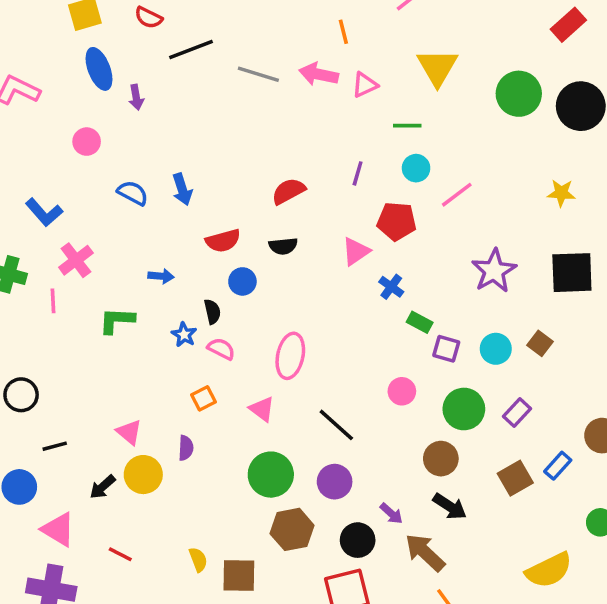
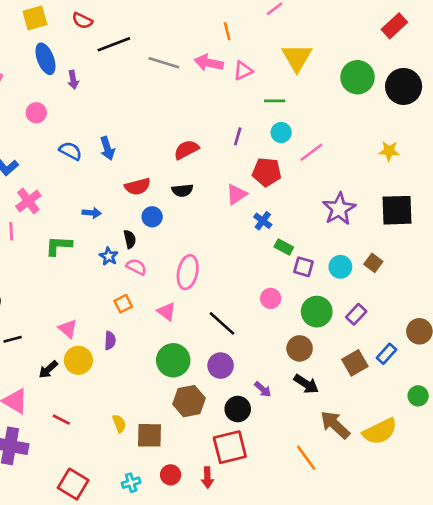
brown arrow: (425, 552) -> (335, 425), moved

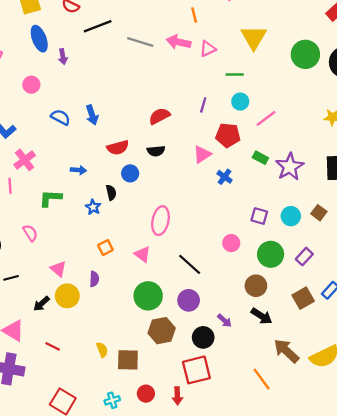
green rectangle: (284, 247) -> (260, 158), moved
pink semicircle: (136, 267) -> (30, 233), moved, turned 30

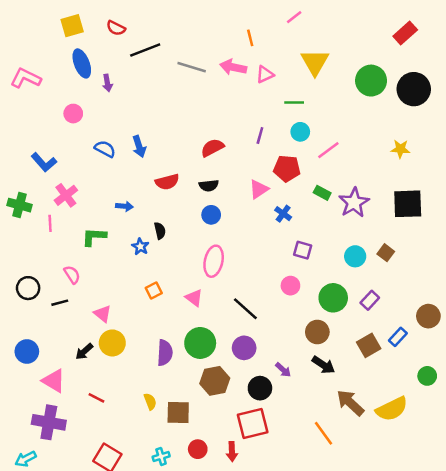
blue circle: (130, 173) -> (211, 215), moved
purple square: (259, 216) -> (303, 250), moved
black line: (11, 278) -> (60, 303), moved
purple semicircle: (94, 279) -> (165, 353), moved, size x1.5

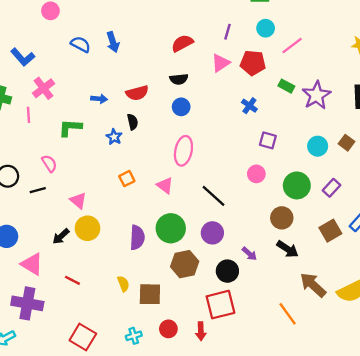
red semicircle: (167, 182) -> (137, 93), moved
pink triangle: (259, 189) -> (220, 63), moved

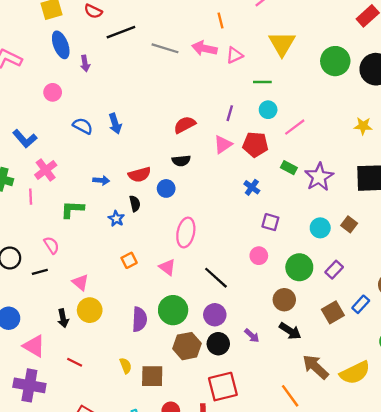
blue circle: (181, 107) -> (166, 188), moved
black arrow: (61, 236) -> (63, 318), turned -60
black circle: (227, 271) -> (218, 344), moved

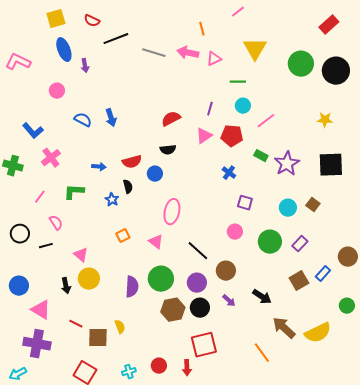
pink line: (31, 197) -> (40, 197), moved, turned 40
brown circle: (284, 300) -> (226, 271), moved
brown square: (152, 376) -> (98, 338), moved

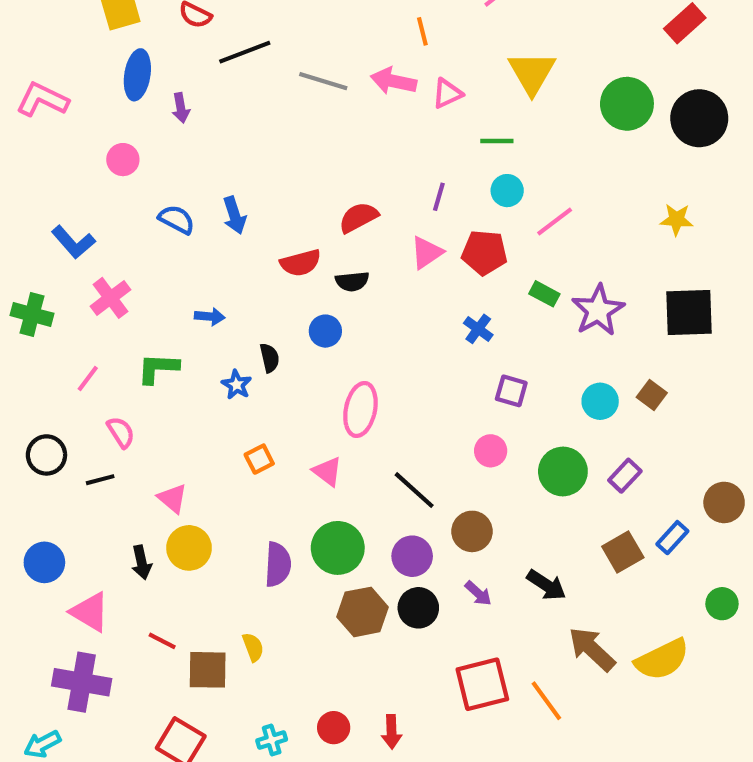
blue ellipse: (64, 50) -> (137, 75), turned 30
red semicircle: (132, 162) -> (301, 263), moved
red square: (204, 345) -> (482, 684), moved

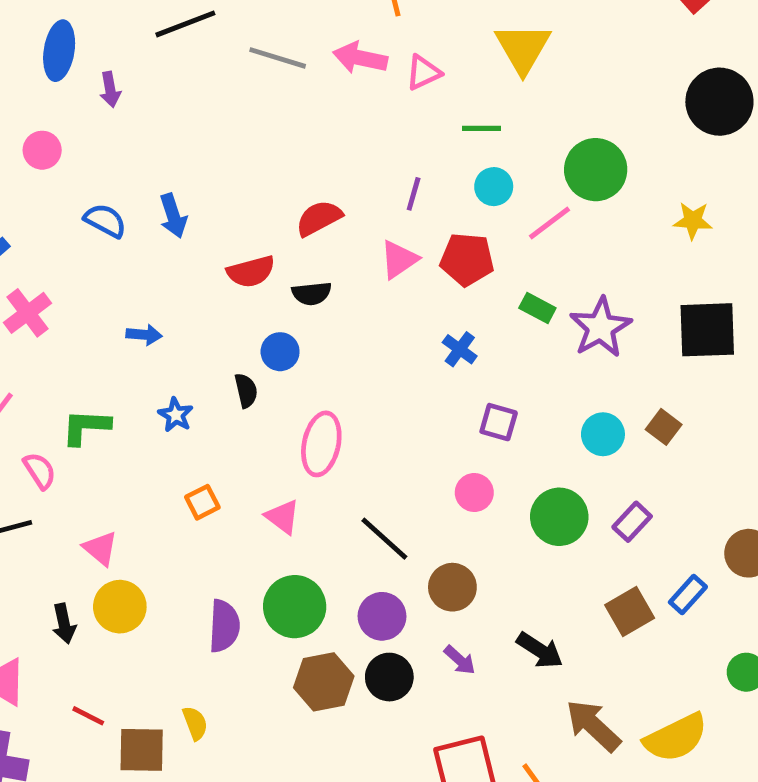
green circle: (627, 104) -> (596, 170), moved
black semicircle: (270, 358) -> (246, 391), moved
green L-shape: (158, 368) -> (86, 427), moved

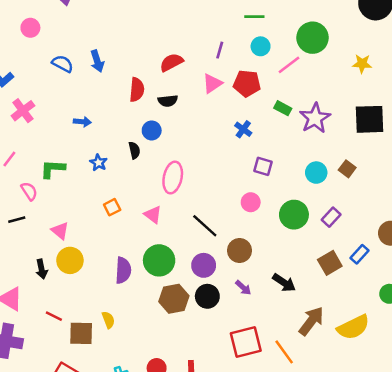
red semicircle: (251, 272) -> (137, 90), turned -70
brown arrow: (593, 726) -> (311, 321), turned 84

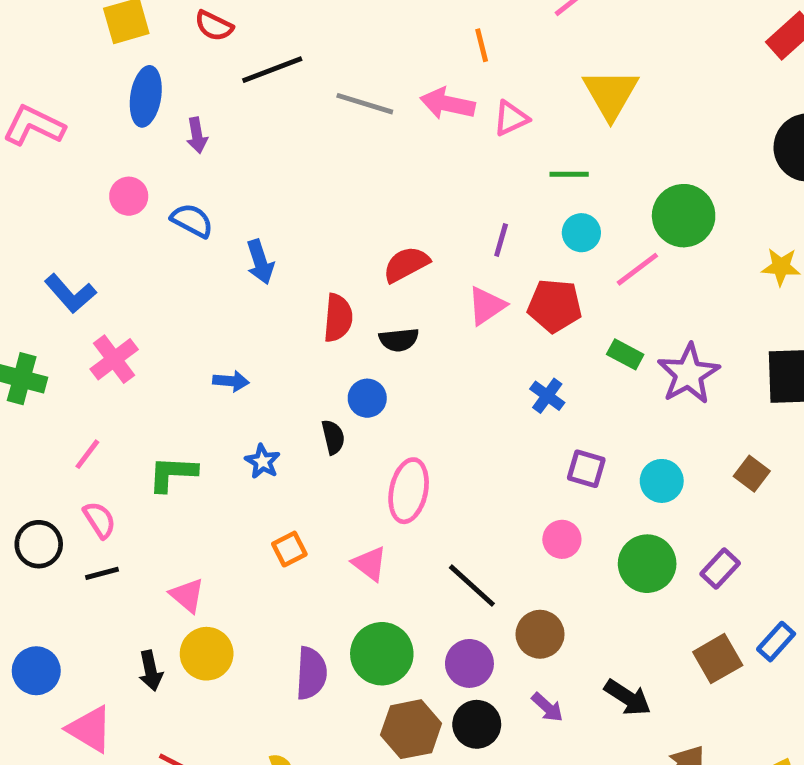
blue semicircle: (63, 64) -> (192, 221), moved
cyan circle: (316, 173) -> (662, 481), moved
pink semicircle: (29, 191) -> (100, 520), moved

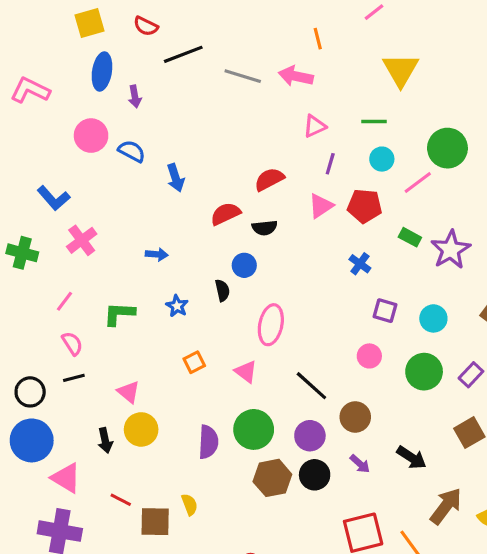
pink triangle: (511, 118) -> (315, 126), moved
pink circle: (129, 196) -> (91, 136), size x1.4
red semicircle: (338, 318) -> (225, 214), turned -120
black circle: (39, 544) -> (30, 392), moved
blue circle: (36, 671) -> (32, 440), size x1.4

